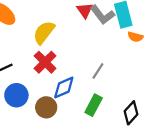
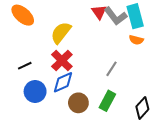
orange semicircle: (135, 37) -> (136, 40), moved
blue diamond: (64, 88) -> (63, 82), moved
brown circle: (46, 107) -> (78, 103), moved

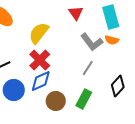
gray L-shape: (116, 16) -> (92, 42), moved
black diamond: (142, 108) -> (118, 86), moved

